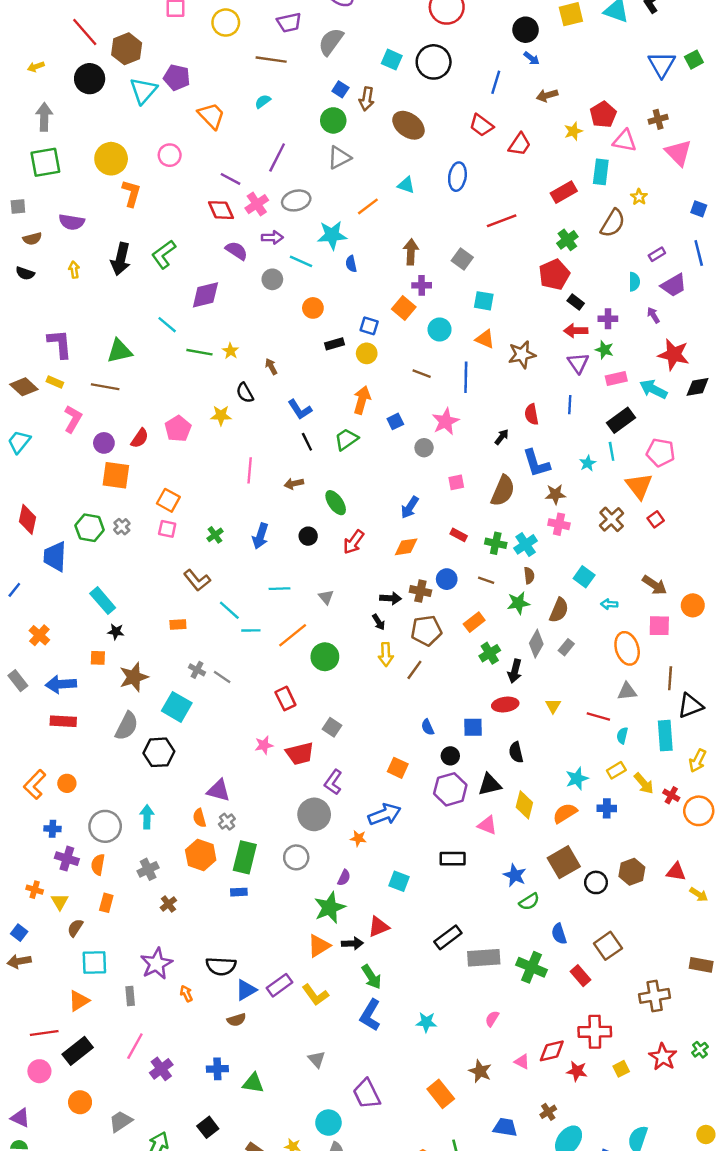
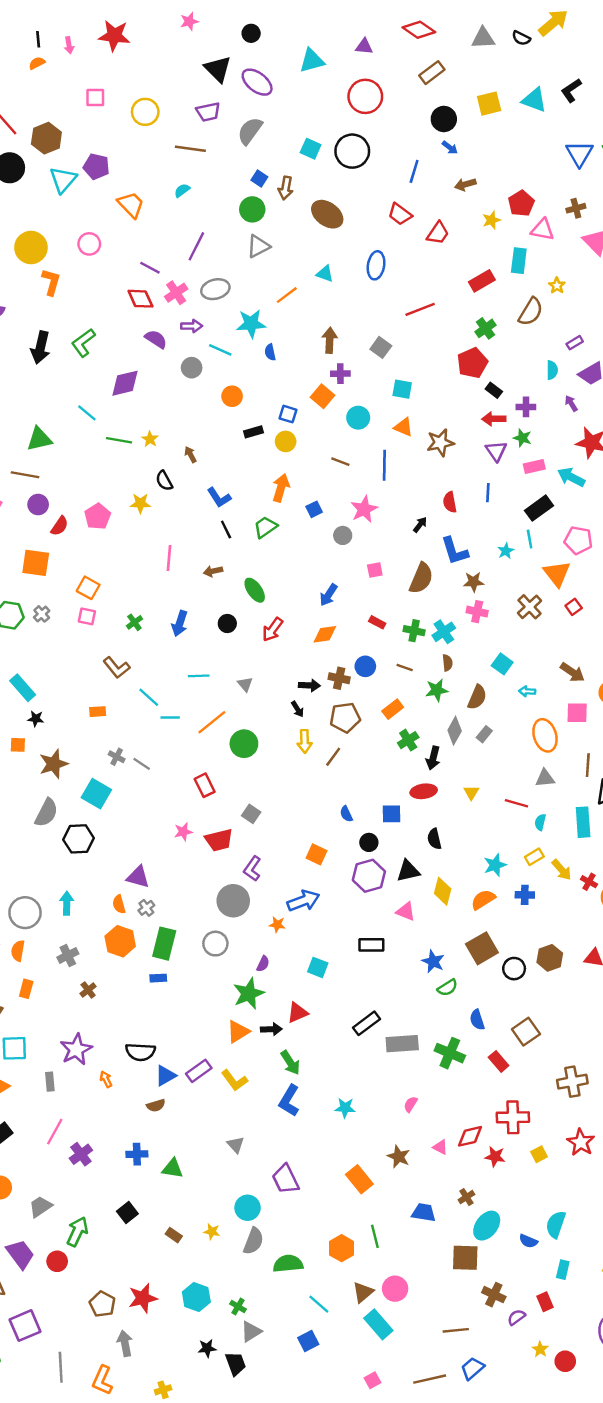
purple circle: (104, 443) -> (38, 505), moved

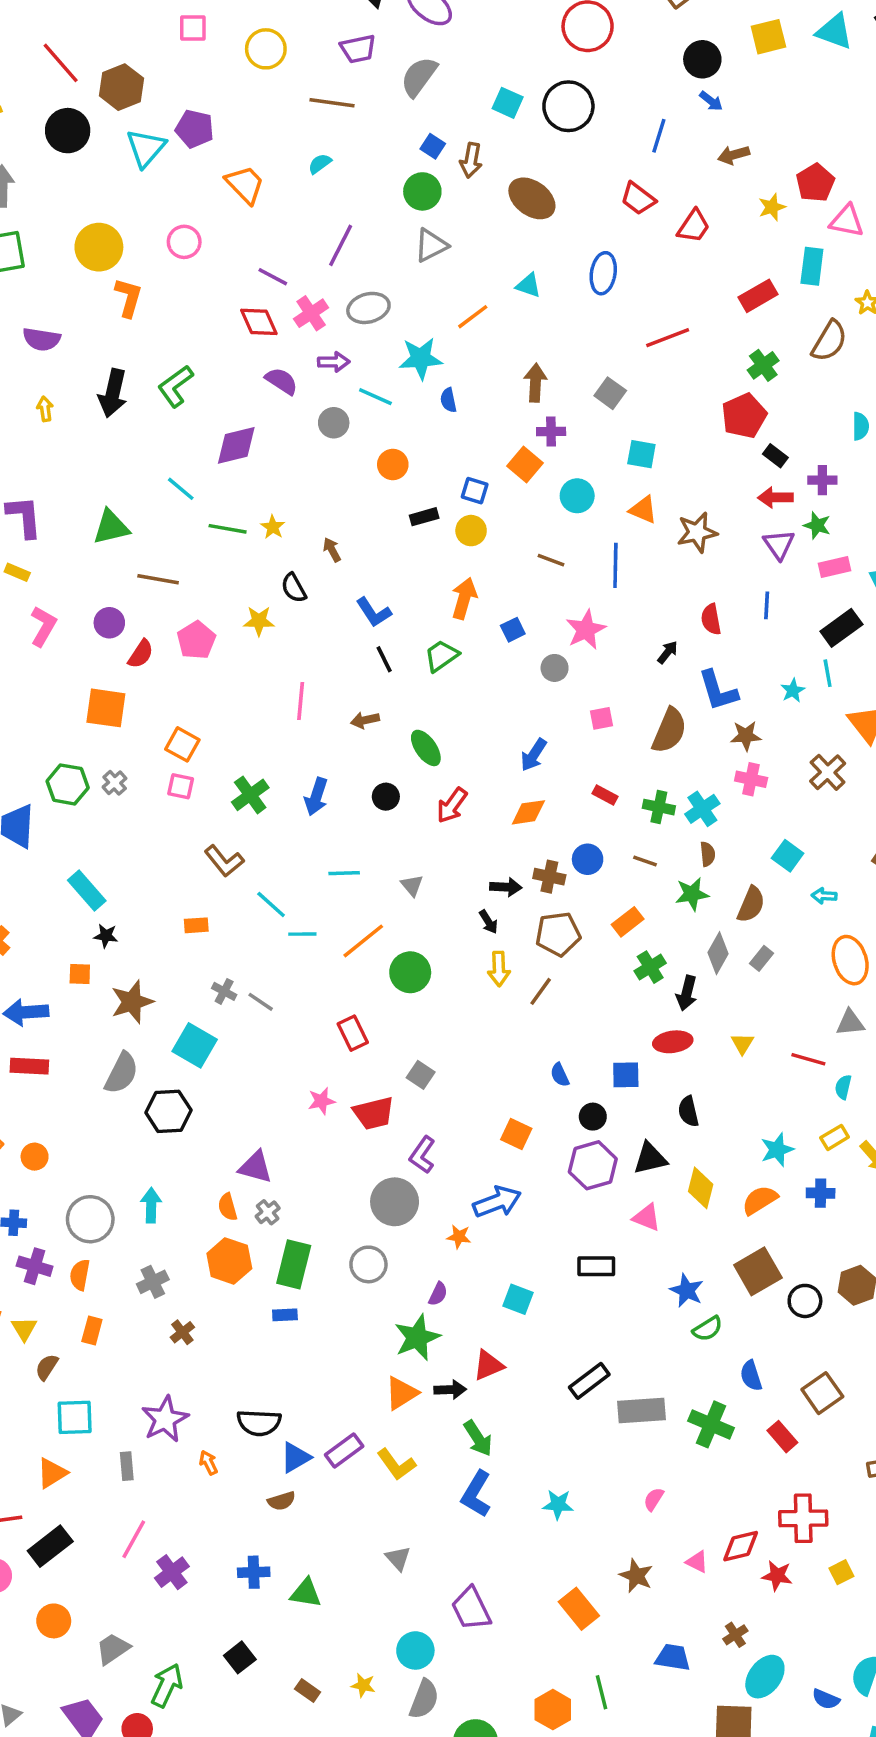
brown line: (25, 475) -> (158, 579), moved
green cross: (134, 622) -> (250, 795), size x1.5

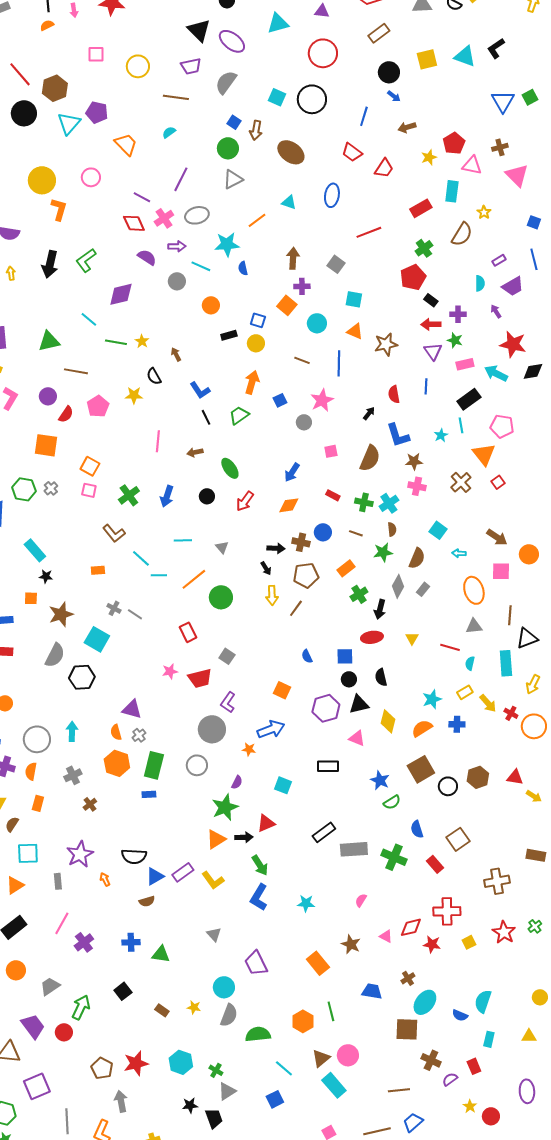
black circle: (593, 1117) -> (349, 679), moved

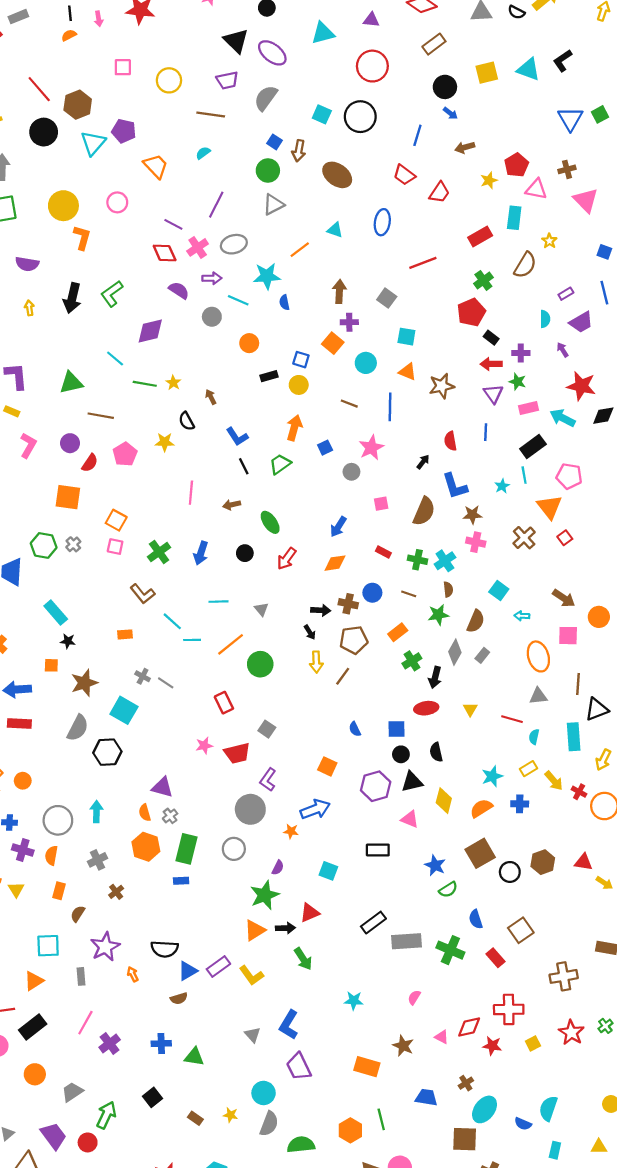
brown semicircle: (12, 824) -> (78, 914), moved
blue L-shape: (259, 897) -> (289, 1025), moved
orange rectangle: (318, 963) -> (367, 1067), turned -35

